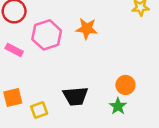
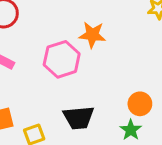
pink hexagon: (47, 35) -> (62, 59), moved

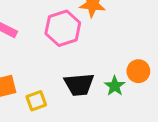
green star: (131, 130) -> (115, 86), moved

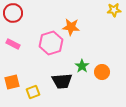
green star: (115, 86) -> (82, 66), moved

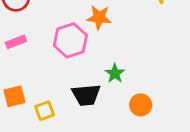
pink rectangle: (13, 44) -> (16, 42), turned -48
orange circle: (102, 72) -> (141, 105), moved

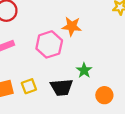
yellow square: (45, 111) -> (29, 86), moved

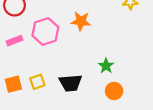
pink hexagon: (49, 44) -> (45, 31), moved
green star: (84, 70) -> (106, 66), moved

